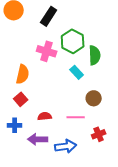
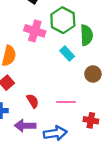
brown circle: (94, 98) -> (93, 74), moved
red semicircle: (45, 116) -> (33, 101), turned 64
red cross: (99, 134) -> (91, 120), turned 32

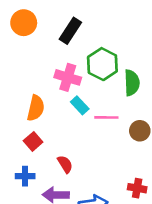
cyan rectangle: (67, 54) -> (80, 105), moved
pink line: (66, 102) -> (106, 117), moved

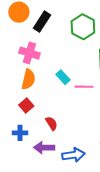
black rectangle: (70, 31) -> (42, 22), moved
green hexagon: (102, 64) -> (83, 27), moved
pink cross: (68, 77) -> (29, 53), moved

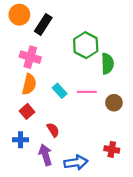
green hexagon: (83, 27) -> (86, 45), moved
cyan rectangle: (63, 77) -> (60, 91), moved
purple arrow: (44, 148) -> (45, 155), turned 72

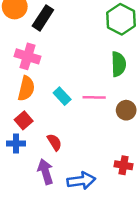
green hexagon: (86, 45) -> (121, 19), moved
blue cross: (20, 140) -> (16, 143), moved

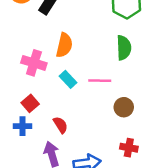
pink cross: (28, 56) -> (34, 63), moved
orange semicircle: (26, 88) -> (64, 45), moved
brown circle: (126, 110) -> (124, 107), moved

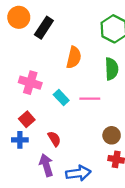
orange semicircle: (64, 45) -> (74, 57), moved
brown circle: (124, 107) -> (112, 135), moved

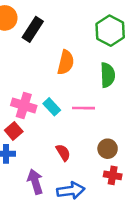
pink cross: (30, 83) -> (24, 106), moved
red semicircle: (54, 139) -> (63, 152), moved

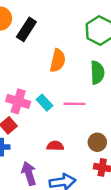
red semicircle: (63, 152) -> (55, 146), turned -56

